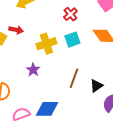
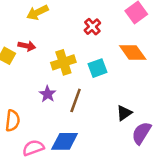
cyan square: (72, 40) -> (97, 68), moved
brown line: (74, 78) -> (76, 100), moved

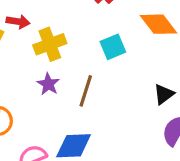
yellow cross: (63, 62) -> (50, 44), moved
black triangle: (124, 113) -> (164, 94), moved

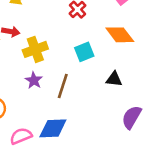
black triangle: (164, 94) -> (114, 79), moved, turned 42

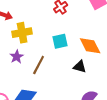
orange diamond: (120, 35) -> (90, 46), moved

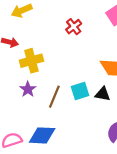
cyan square: (60, 41) -> (80, 91), moved

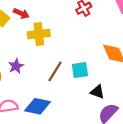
purple star: (28, 89) -> (16, 66), moved
black triangle: (103, 94) -> (97, 92), moved

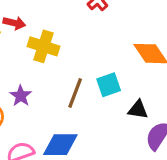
yellow cross: (39, 34) -> (43, 46), turned 35

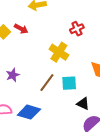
yellow cross: (43, 46) -> (59, 52), moved

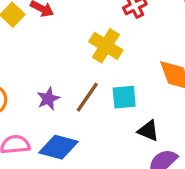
purple star: (13, 75) -> (48, 99), moved

